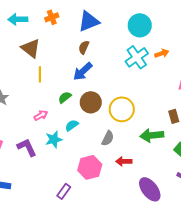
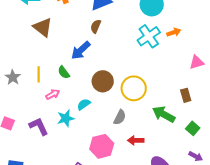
blue arrow: (83, 71) -> (81, 50), moved
yellow line: (40, 74) -> (39, 74), moved
green semicircle: (65, 97) -> (64, 72), moved, turned -88
green arrow: (152, 135) -> (164, 114), turned 35

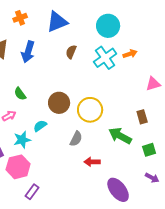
brown semicircle: (96, 26) -> (71, 52), moved
blue arrow: (81, 50) -> (28, 52), moved, turned -30
green square: (193, 128) -> (149, 150), turned 32
pink hexagon: (102, 146) -> (18, 167), moved

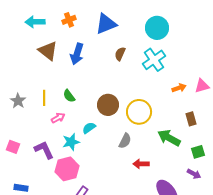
orange arrow: (130, 54) -> (179, 88), moved
purple arrow: (152, 178) -> (194, 174), moved

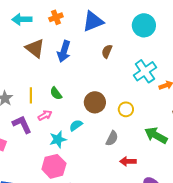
cyan cross: (154, 60) -> (145, 71), moved
yellow circle: (139, 112) -> (126, 109), size x0.6
purple L-shape: (44, 150) -> (22, 124), moved

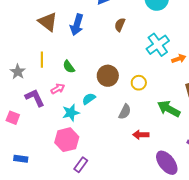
yellow line: (31, 95) -> (42, 60), moved

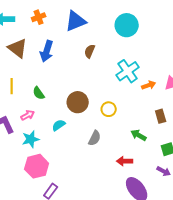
green arrow: (169, 109) -> (139, 135), size x0.7
cyan star: (71, 113) -> (31, 139), moved
red arrow: (141, 135) -> (125, 161), moved

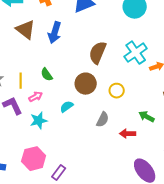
brown semicircle: (90, 51) -> (98, 53), moved, size x1.6
yellow line: (12, 86) -> (21, 81), moved
red arrow: (125, 161) -> (128, 134), moved
pink hexagon: (37, 166) -> (34, 159), moved

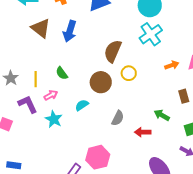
cyan cross: (136, 53) -> (151, 34), moved
yellow circle: (117, 91) -> (129, 73), moved
cyan star: (39, 121) -> (54, 119), turned -30
pink hexagon: (34, 159) -> (98, 157), moved

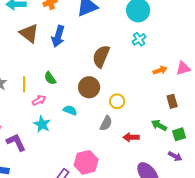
cyan cross: (151, 34) -> (139, 39), size x0.6
yellow circle: (129, 73) -> (117, 101), moved
purple L-shape: (28, 104) -> (16, 142), moved
cyan semicircle: (82, 105) -> (70, 110), turned 56
green arrow: (162, 115) -> (159, 125), moved

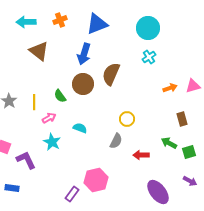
blue arrow: (58, 36) -> (84, 54), moved
brown circle: (89, 87) -> (83, 84), moved
purple arrow: (175, 156) -> (190, 181), moved

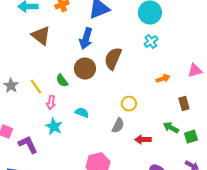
orange arrow: (170, 88) -> (163, 79), moved
yellow line: (34, 102) -> (36, 87), turned -35
pink arrow: (49, 118) -> (51, 103), turned 128

